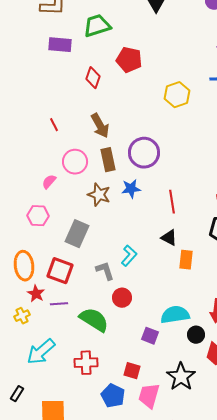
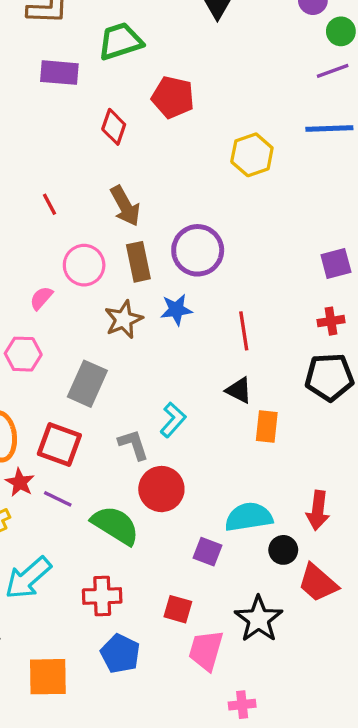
brown star: (99, 195) -> (124, 319), turned 30
red circle: (122, 298) -> (161, 489), size x1.4
purple line: (59, 304) -> (58, 499), turned 30
blue pentagon: (113, 396) -> (120, 654), moved

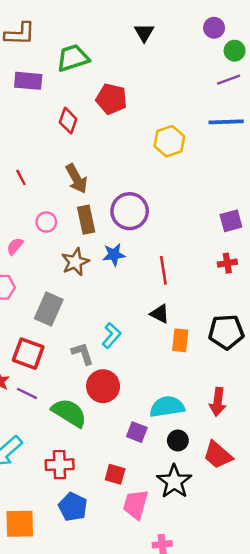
pink circle: (84, 265) -> (46, 222), size x0.7
black pentagon: (329, 377) -> (226, 332), moved
black circle: (283, 550) -> (178, 440), moved

